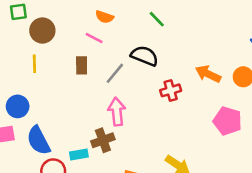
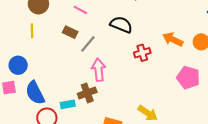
brown rectangle: (82, 65) -> (70, 32), turned -64
gray line: (115, 73) -> (88, 44), moved

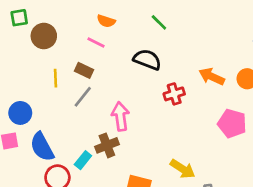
yellow line: (32, 31) -> (55, 78), moved
gray line: (88, 44) -> (83, 97), moved
cyan rectangle: (68, 104) -> (83, 160), turned -40

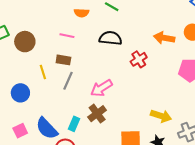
orange semicircle: (106, 21) -> (81, 13), moved
blue circle: (20, 113) -> (20, 93), moved
pink arrow: (120, 116) -> (101, 88), turned -100
cyan rectangle: (83, 160) -> (74, 124), moved

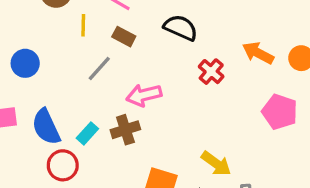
red cross: (139, 59) -> (211, 72), turned -35
brown rectangle: (63, 60) -> (124, 37), moved
yellow line: (43, 72) -> (83, 25), moved

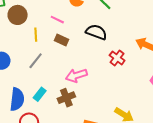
gray line: (99, 69) -> (36, 61), moved
blue semicircle: (46, 127) -> (17, 99), turned -145
cyan rectangle: (87, 133) -> (40, 94), moved

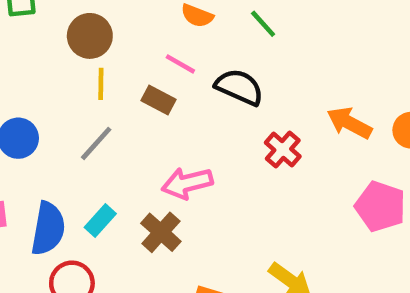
brown circle: (18, 15) -> (90, 36), moved
pink line: (57, 20) -> (180, 64), moved
brown cross: (66, 98) -> (161, 232), turned -30

